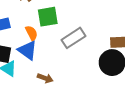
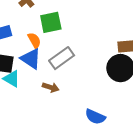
gray rectangle: (73, 38) -> (62, 58), moved

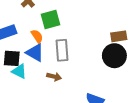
gray rectangle: (62, 58) -> (62, 50), turned -55

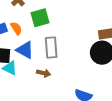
orange semicircle: (37, 36) -> (16, 28), moved

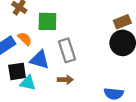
green square: (40, 18) -> (47, 21), turned 30

